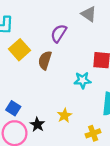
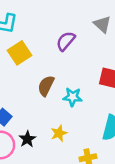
brown semicircle: (45, 60) -> (46, 86), moved
cyan star: (83, 80) -> (73, 97), moved

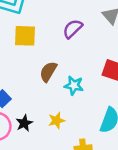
yellow square: (19, 53) -> (25, 36), turned 30

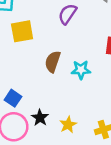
yellow star: (57, 121) -> (68, 125), moved

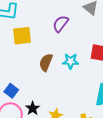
cyan star: (81, 70) -> (71, 61), moved

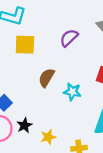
cyan star: (71, 61) -> (72, 92), moved

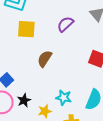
cyan star: (72, 92) -> (64, 98), moved

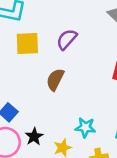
purple semicircle: (65, 24) -> (67, 39), moved

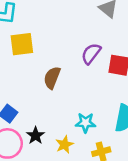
purple semicircle: (67, 39) -> (91, 54), moved

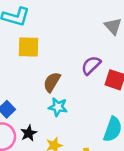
cyan star: (85, 123) -> (58, 107), moved

